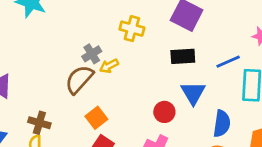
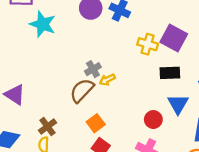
yellow cross: (132, 29) -> (148, 44), moved
brown cross: (39, 123) -> (47, 126), turned 36

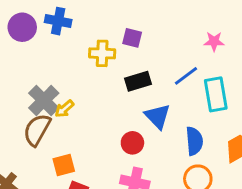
purple square: (174, 38) -> (132, 38), size x0.6
gray cross: (93, 69) -> (44, 100), size x1.5
orange square: (96, 123) -> (64, 165), turned 36

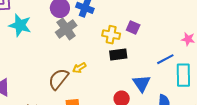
black rectangle: (138, 81) -> (118, 55), moved
gray cross: (44, 100) -> (66, 29), moved

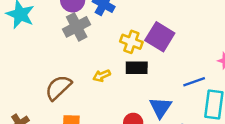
purple square: (133, 27) -> (160, 37), size x1.6
yellow arrow: (79, 68) -> (102, 76), moved

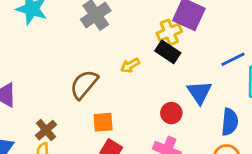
yellow cross: (131, 42) -> (169, 32), moved, turned -35
black rectangle: (137, 68) -> (168, 52), turned 40

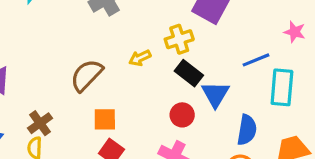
yellow cross: (169, 32) -> (179, 39), moved
black rectangle: (168, 52) -> (189, 73), moved

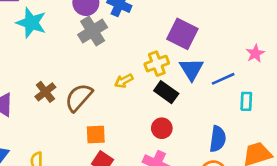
pink star: (295, 32) -> (255, 53), turned 30
cyan rectangle: (282, 87) -> (246, 101), size x0.6
blue triangle: (215, 94) -> (191, 69), moved
brown cross: (40, 123) -> (45, 92), moved

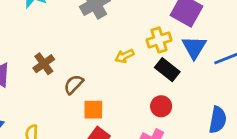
brown semicircle: (79, 97) -> (74, 84), moved, size x0.7

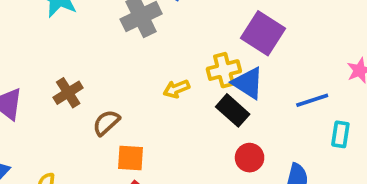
blue triangle: (194, 47) -> (248, 83), moved, turned -32
red circle: (161, 106) -> (250, 158), moved

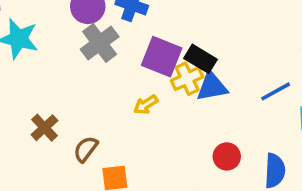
purple square: (263, 33) -> (162, 57), moved
blue triangle: (248, 83) -> (212, 87), turned -32
black rectangle: (233, 110) -> (200, 59), moved

